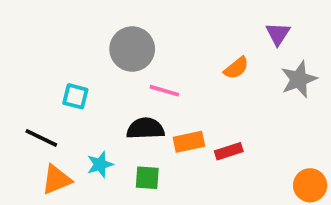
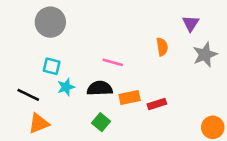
gray circle: (132, 49) -> (50, 22), moved
orange semicircle: (236, 68) -> (162, 47), turned -60
cyan star: (100, 164) -> (66, 87), moved
green square: (147, 178) -> (101, 122), turned 36

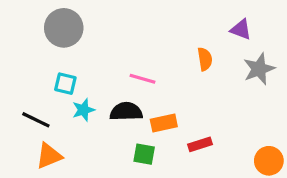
purple triangle: (191, 23) -> (241, 29), turned -42
red rectangle: (157, 104) -> (200, 144), moved
green square: (101, 122) -> (144, 154), moved, turned -30

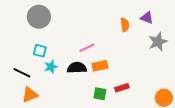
orange semicircle: (205, 59) -> (125, 25), moved
pink line: (142, 79) -> (87, 48), turned -42
orange rectangle: (164, 123) -> (100, 66), moved
green square: (144, 154) -> (100, 94), moved

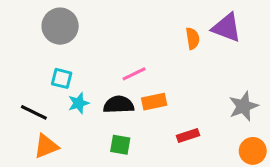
purple triangle: (147, 18) -> (227, 28), size x1.5
gray star: (158, 42) -> (243, 106), moved
green square: (100, 94) -> (120, 145), moved

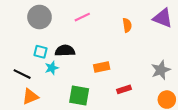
purple triangle: (227, 28) -> (163, 18), moved
pink line: (134, 74) -> (82, 17), moved
black semicircle: (119, 105) -> (65, 51), moved
green square: (120, 145) -> (79, 95), size x1.5

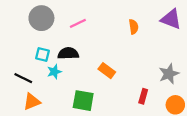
pink line: (82, 17) -> (78, 23), moved
orange rectangle: (102, 67) -> (107, 71), turned 49
red rectangle: (124, 89) -> (143, 96), moved, turned -56

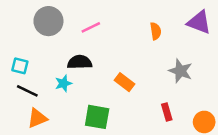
cyan square: (43, 55) -> (20, 66), moved
gray star: (169, 74) -> (180, 71), moved, turned -30
red rectangle: (143, 96) -> (167, 112), turned -32

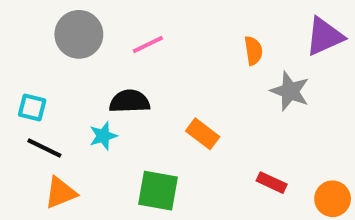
purple triangle: (199, 22) -> (324, 36), turned -45
gray star: (180, 71) -> (290, 91), moved
red rectangle: (167, 112) -> (272, 183), turned -49

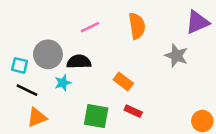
gray circle: (79, 34) -> (48, 54), moved
orange semicircle: (253, 51) -> (137, 26), moved, size x1.5
red rectangle: (272, 183) -> (133, 111), moved

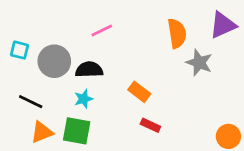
orange semicircle: (137, 26) -> (177, 33), moved
cyan square: (20, 65) -> (19, 50), moved
cyan star: (63, 83) -> (84, 99), moved
green square: (96, 116) -> (77, 131), moved

